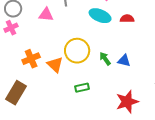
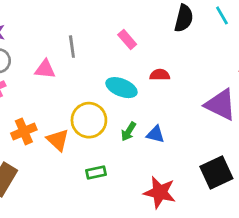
cyan ellipse: (100, 16) -> (121, 88), moved
green arrow: (105, 59) -> (129, 131), turned -112
red star: (127, 102) -> (160, 192), turned 30

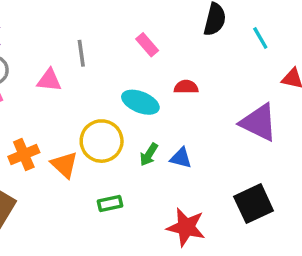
cyan line: (222, 15) -> (260, 38), moved

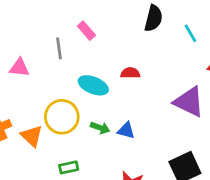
pink rectangle: (147, 45) -> (86, 31), moved
gray line: (81, 53) -> (59, 48), moved
green arrow: (149, 155) -> (100, 128), turned -102

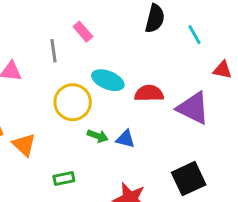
red semicircle: (130, 73) -> (149, 93), moved, size x1.4
cyan ellipse: (93, 85) -> (108, 80), moved
yellow circle: (62, 117) -> (73, 102), moved

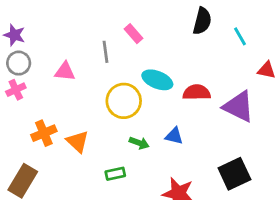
green arrow: (98, 136) -> (139, 143), moved

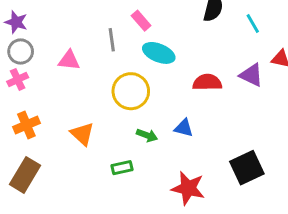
cyan ellipse: (157, 80) -> (159, 53), moved
purple triangle: (239, 106) -> (251, 75), moved, size x0.7
orange cross: (44, 133) -> (26, 125), moved

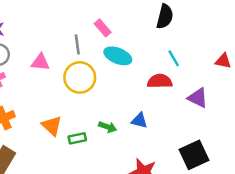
cyan line: (253, 24) -> (174, 58), moved
purple triangle: (251, 75) -> (198, 98), moved
yellow circle: (131, 91) -> (80, 77), moved
green rectangle: (122, 168) -> (77, 138), moved

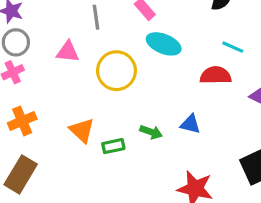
gray line: (77, 44) -> (96, 17), moved
cyan line: (174, 58) -> (233, 47), turned -36

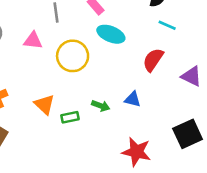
cyan line: (233, 47) -> (167, 25), moved
red semicircle: (216, 75) -> (153, 60), turned -55

